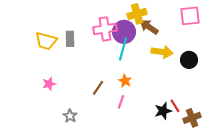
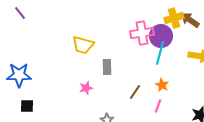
brown arrow: (149, 27) -> (190, 20), moved
gray rectangle: (70, 39) -> (107, 67), moved

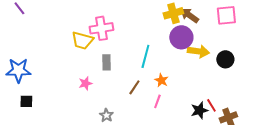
pink cross: (142, 33) -> (101, 28), moved
purple circle: (161, 36) -> (181, 37), moved
cyan line: (160, 53) -> (145, 56), moved

